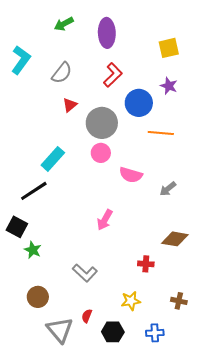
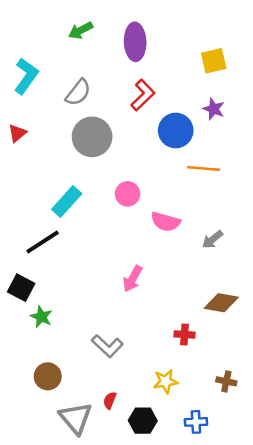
red triangle: (70, 105) -> (17, 133), moved
gray circle: (102, 123) -> (92, 137), moved

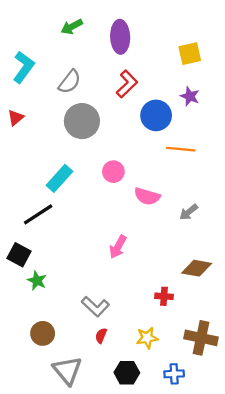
brown cross: (226, 381) -> (201, 338), size x1.8
red semicircle: (110, 400) -> (101, 336), moved

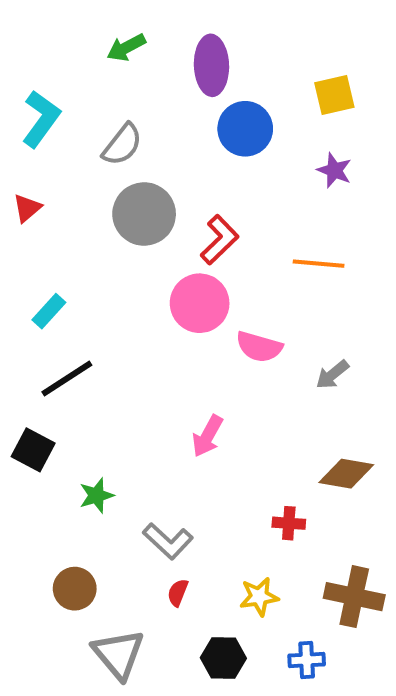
red L-shape: (127, 84) -> (219, 240), moved
blue circle: (156, 115) -> (245, 129), moved
pink circle: (113, 172) -> (200, 303), size x1.5
cyan rectangle: (59, 178) -> (49, 311), moved, size x0.7
green star: (37, 281) -> (97, 495), moved, turned 30

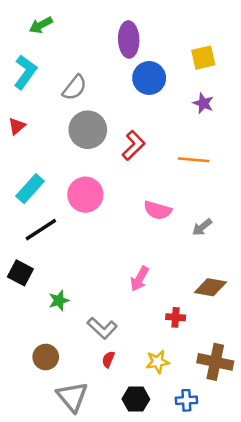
green arrow: (126, 47) -> (41, 25), moved
pink circle: (200, 303) -> (85, 195), moved
cyan rectangle: (49, 311) -> (30, 189), size x1.4
pink arrow: (208, 436) -> (140, 279), moved

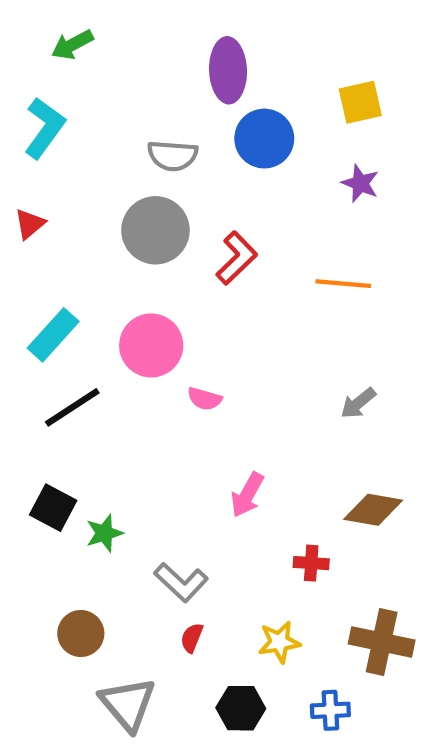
gray semicircle: (75, 88) -> (173, 156), moved, turned 56
pink semicircle: (158, 210) -> (205, 399), moved, size x0.7
black square: (20, 273) -> (53, 508), moved

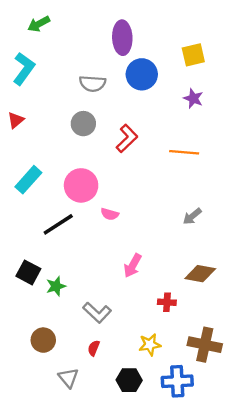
gray circle: (155, 230) -> (83, 124), size x0.7
black line: (72, 407) -> (58, 224), moved
red semicircle: (192, 638) -> (94, 348), moved
gray triangle: (128, 704) -> (68, 378), size x0.7
blue cross: (330, 710) -> (177, 381), size x1.5

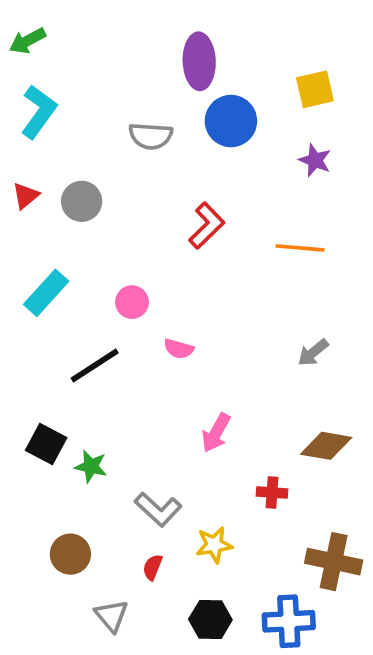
green arrow: (39, 24) -> (27, 41), moved
gray circle: (83, 124) -> (82, 201), moved
pink circle: (81, 185) -> (132, 302), size x0.6
green star: (56, 286) -> (91, 466), turned 30
yellow star: (150, 345) -> (214, 545), moved

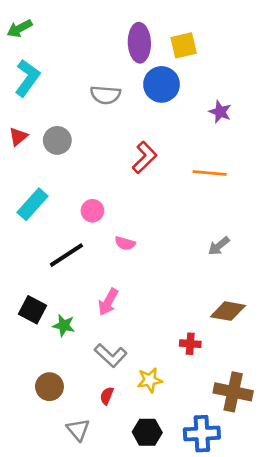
yellow square: (315, 89) -> (184, 45), moved
pink arrow: (216, 433) -> (108, 302), moved

